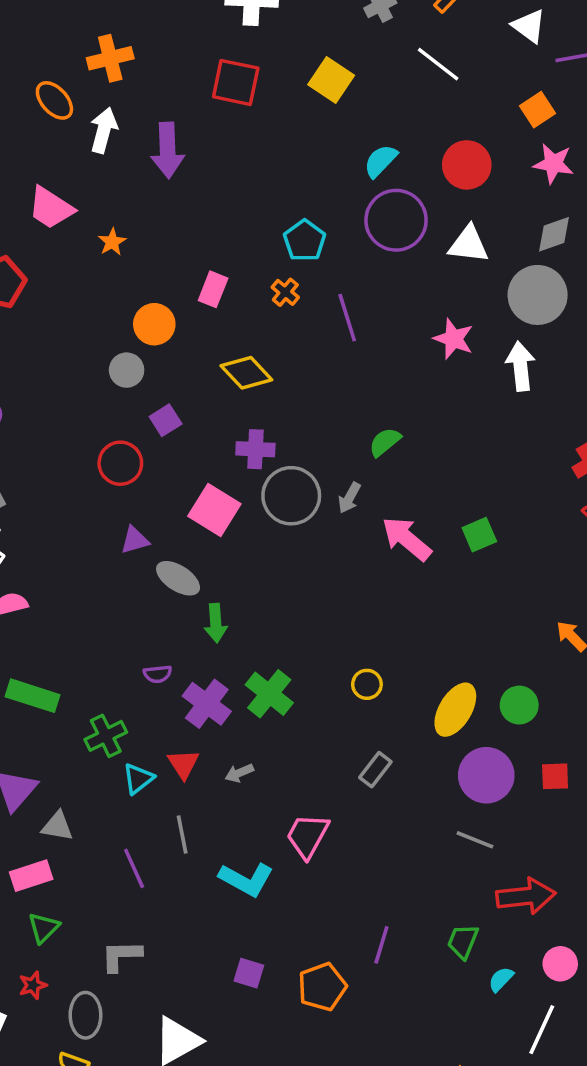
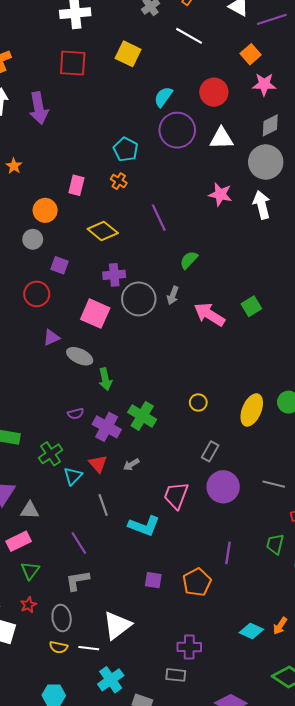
purple line: (347, 318) -> (159, 218), moved
purple square: (166, 420) -> (60, 265), turned -30
purple circle: (486, 775) -> (223, 487), moved
purple line: (134, 868) -> (79, 543), moved

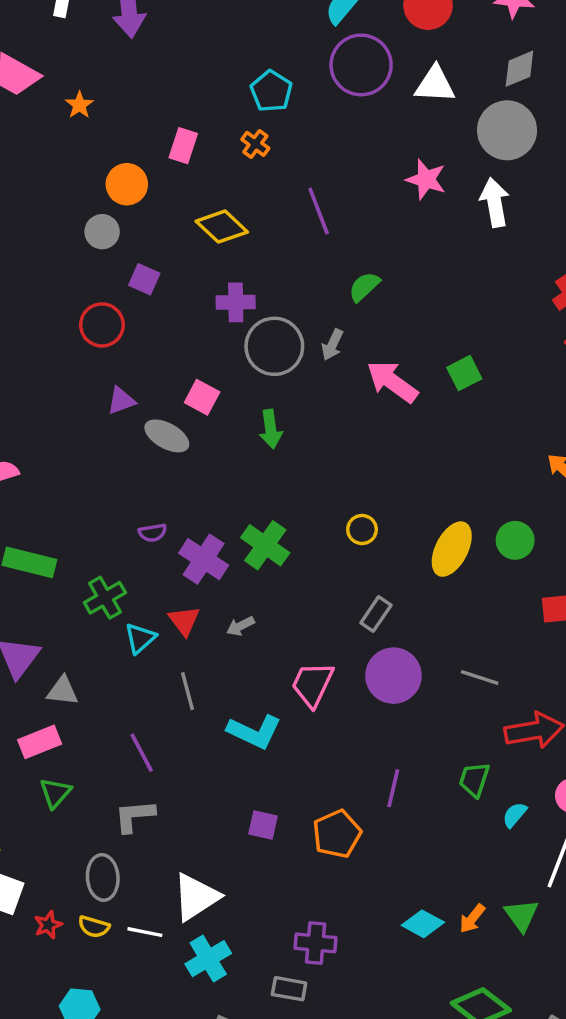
pink square: (95, 314) -> (202, 397), moved, size x0.7
green arrow: (105, 379) -> (271, 429), moved
red star: (28, 605) -> (48, 925), moved
cyan cross: (111, 680) -> (208, 959), moved

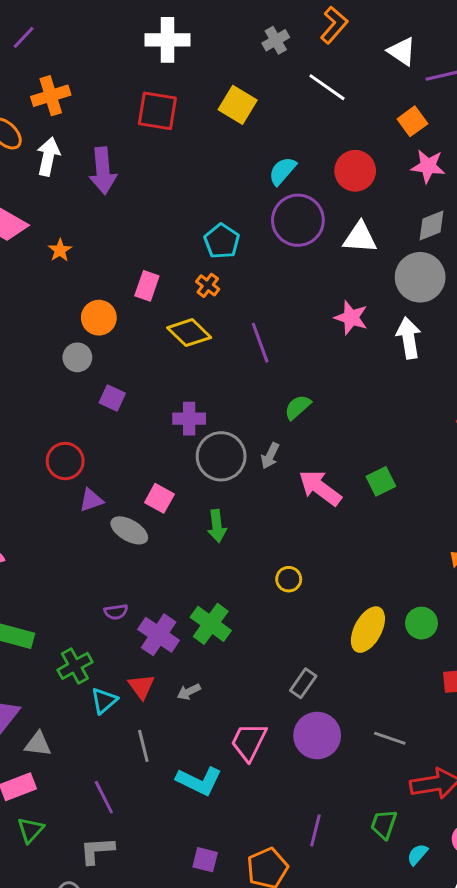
yellow diamond: (222, 227) -> (189, 333), moved
red circle: (102, 325) -> (65, 461), moved
yellow circle: (362, 530) -> (289, 579), moved

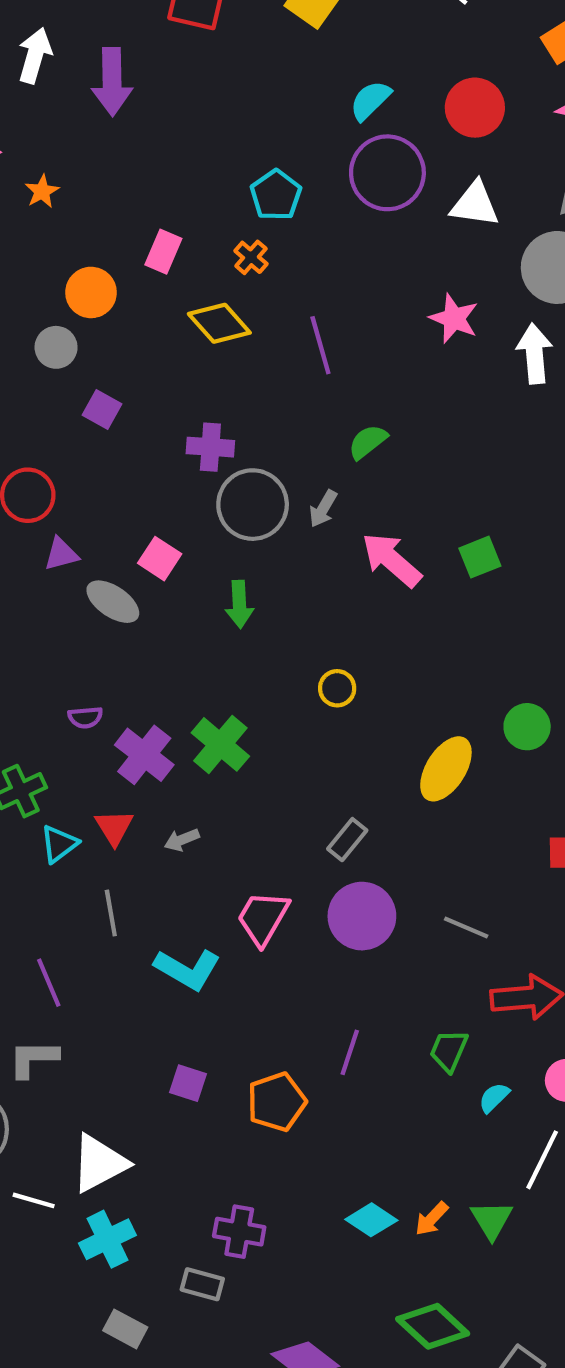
green circle: (421, 623) -> (527, 727), moved

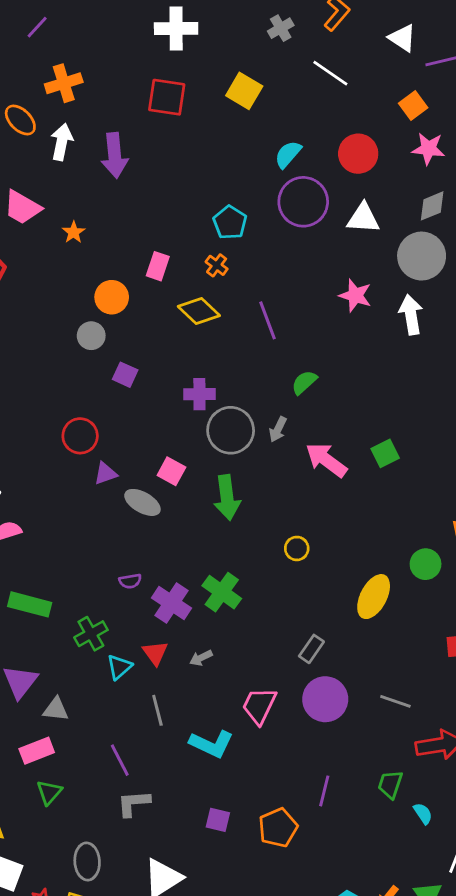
green arrow: (239, 604) -> (227, 498), size x1.4
gray L-shape: (33, 1059) -> (134, 803), moved
cyan semicircle: (494, 1098) -> (423, 813), turned 105

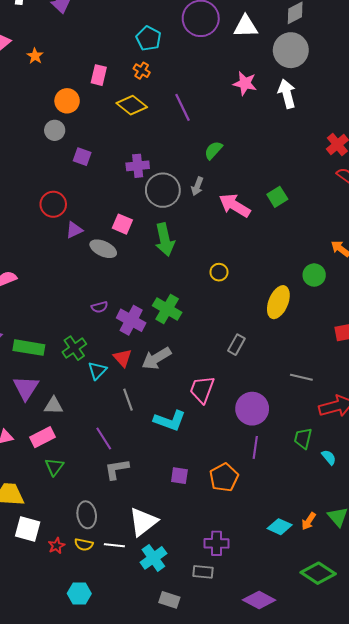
green rectangle: (30, 604) -> (29, 348), moved
gray arrow: (201, 658) -> (156, 358), size x1.8
purple circle: (325, 699) -> (252, 409), moved

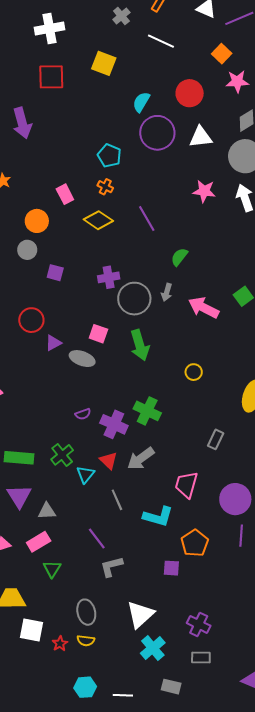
pink rectangle: (99, 75) -> (65, 194), turned -36
orange pentagon: (224, 477) -> (195, 543), moved
purple cross: (217, 543) -> (199, 624), moved, turned 30
white line: (114, 545) -> (123, 695), moved

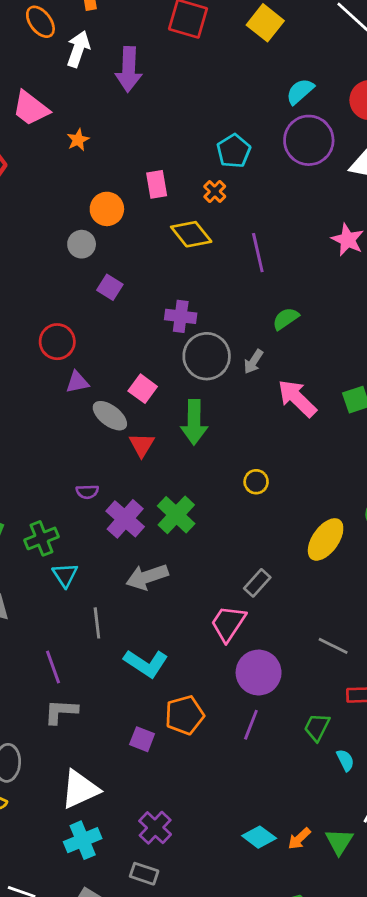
red triangle: (109, 461) -> (142, 445), moved
cyan triangle: (86, 474) -> (65, 575), turned -30
pink trapezoid: (186, 485) -> (228, 623), moved

